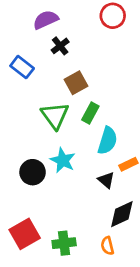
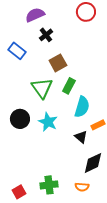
black circle: (33, 172) -> (20, 119), moved
red square: (25, 234) -> (19, 192), moved, size x0.6
orange semicircle: (107, 246) -> (82, 187), turned -72

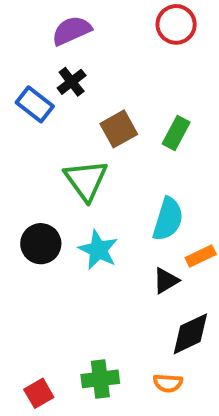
black cross: (46, 35) -> (72, 82), moved
green rectangle: (69, 86) -> (176, 133), moved
black triangle: (81, 137) -> (166, 281), turned 48

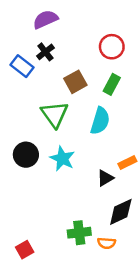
red circle: (176, 24) -> (112, 47), moved
cyan semicircle: (168, 219) -> (100, 121), moved
green cross: (100, 379) -> (79, 233), moved

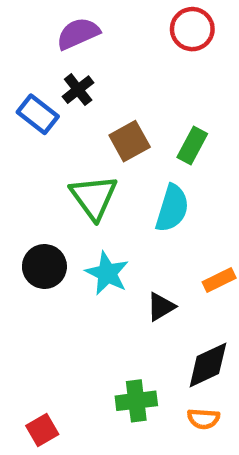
red circle: (112, 47) -> (192, 29), moved
black triangle: (105, 178) -> (161, 307), moved
orange semicircle: (107, 243) -> (203, 419), moved

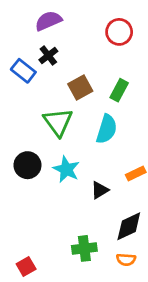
red circle: (192, 29) -> (119, 32), moved

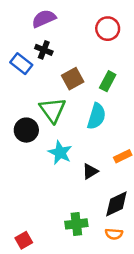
black cross: (48, 56) -> (44, 50), turned -30
black circle: (27, 165) -> (26, 130), moved

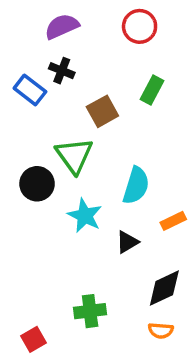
red circle: (108, 29) -> (140, 26), moved
green rectangle: (108, 81) -> (152, 90), moved
cyan semicircle: (96, 116) -> (136, 186), moved
green cross: (76, 224) -> (90, 311), moved

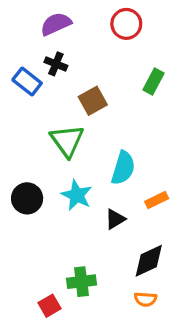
green rectangle: (152, 90) -> (154, 82), moved
black circle: (37, 184) -> (27, 198), moved
red square: (33, 339) -> (49, 306), moved

